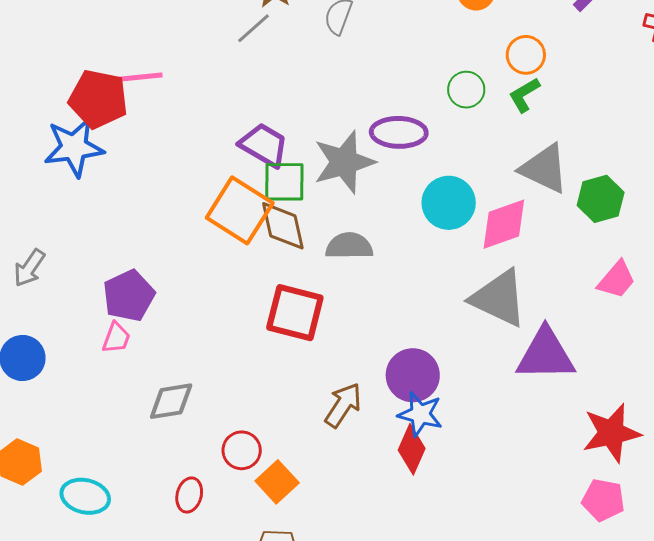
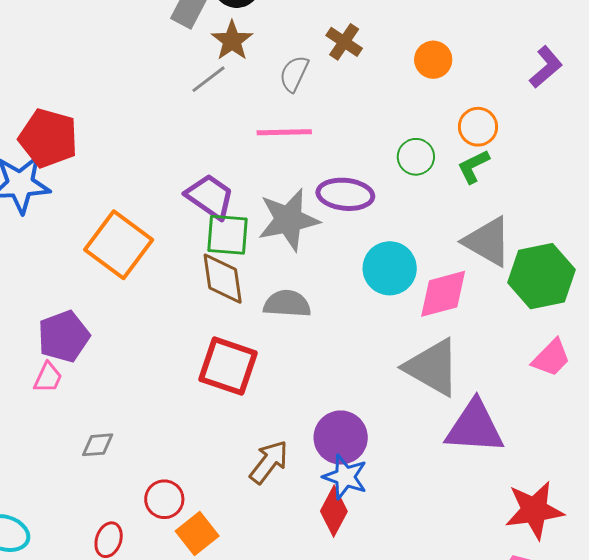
pink line: (135, 78) -> (284, 132), moved
green hexagon: (601, 199) -> (541, 276), size x1.4
orange square: (240, 210) -> (119, 245), moved
gray diamond: (171, 401) -> (98, 445), size x0.7

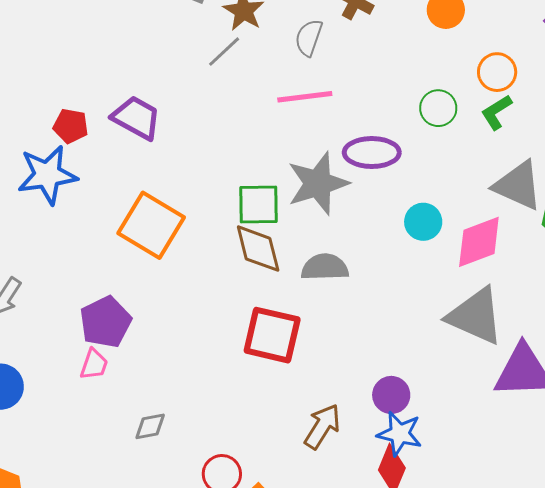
red pentagon: (48, 138) -> (71, 126), size x0.6
purple trapezoid: (210, 197) -> (136, 118), moved
cyan circle: (390, 268) -> (423, 222), size x0.7
purple circle: (341, 438) -> (391, 395), size x0.7

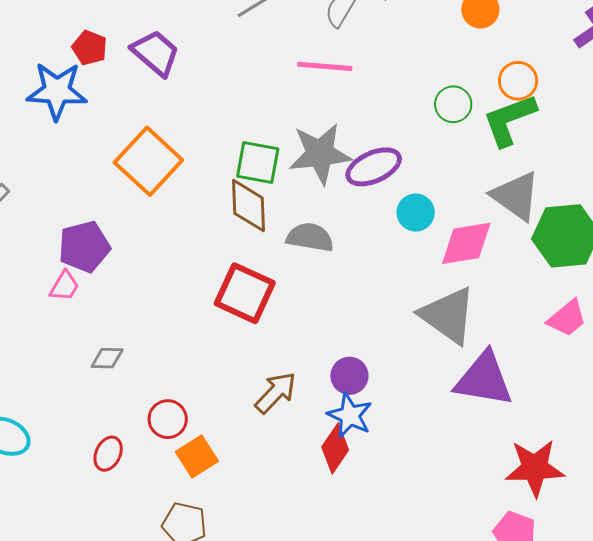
green L-shape: (496, 112) -> (509, 120), size x1.6
purple ellipse: (372, 153) -> (374, 167), moved, turned -36

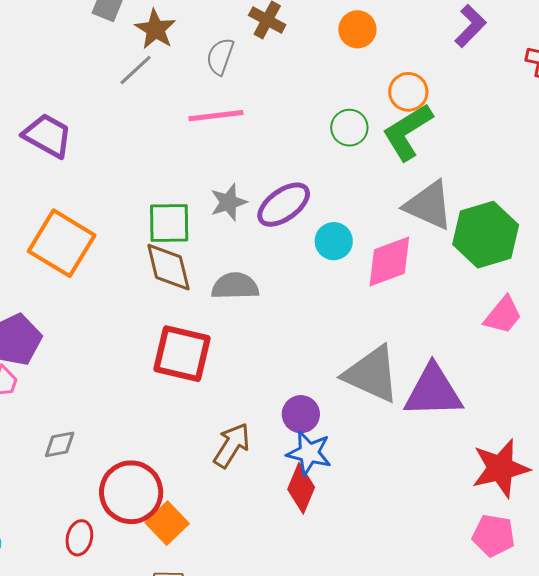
gray star: (320, 154) -> (229, 202), size x0.6
gray triangle: (448, 315) -> (372, 374), moved
red circle: (168, 419) -> (131, 492), size x1.6

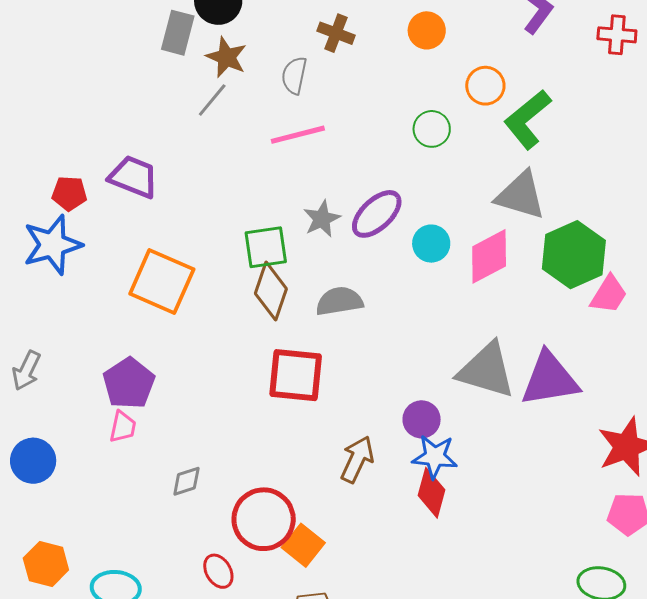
green L-shape: (408, 132) -> (527, 119), moved
green hexagon: (486, 235) -> (574, 255), moved
brown diamond: (168, 267) -> (271, 291), turned 40
red ellipse: (79, 538) -> (218, 571), turned -36

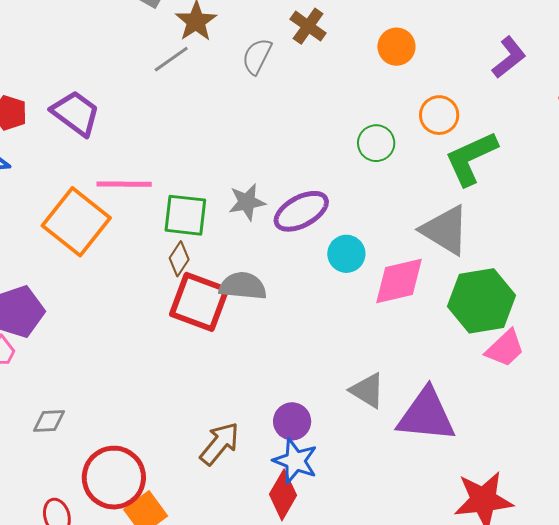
pink line: (298, 135) -> (124, 184), moved
brown diamond: (271, 291) -> (179, 259), size x0.6
gray triangle: (486, 370) -> (367, 390), size x0.6
red square: (296, 375) -> (199, 302), moved

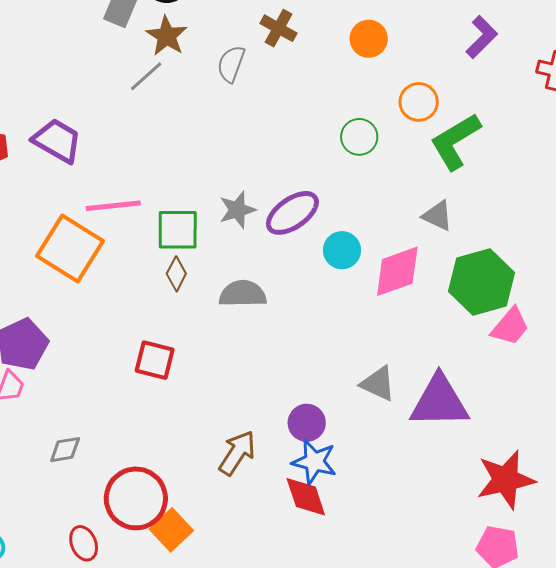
gray triangle: (445, 230) -> (437, 216), size x0.6
red square: (199, 302) -> (155, 360), moved, size x0.7
red diamond: (283, 495) -> (306, 497), turned -42

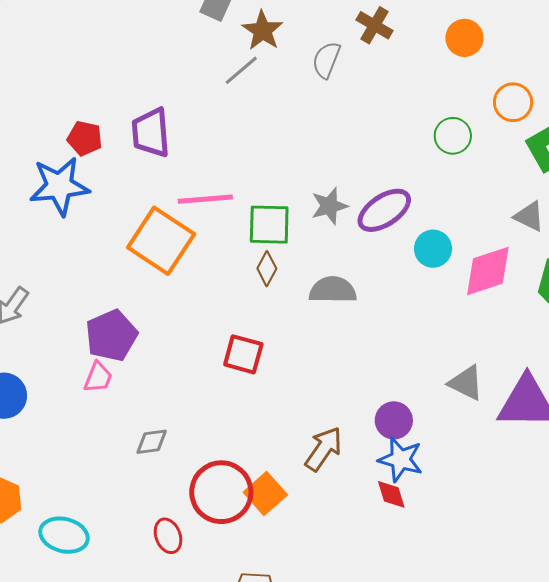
purple trapezoid: (57, 141) -> (151, 133), turned -126
red diamond: (306, 497) -> (391, 494), size x0.7
orange square: (171, 530) -> (265, 494), moved

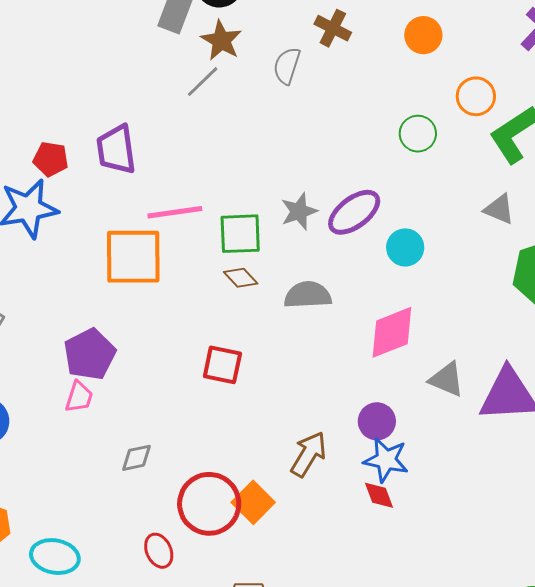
orange square: (161, 241) -> (133, 257), turned -30
brown diamond: (267, 269) -> (241, 278), turned -68
pink diamond: (488, 271) -> (392, 332), moved

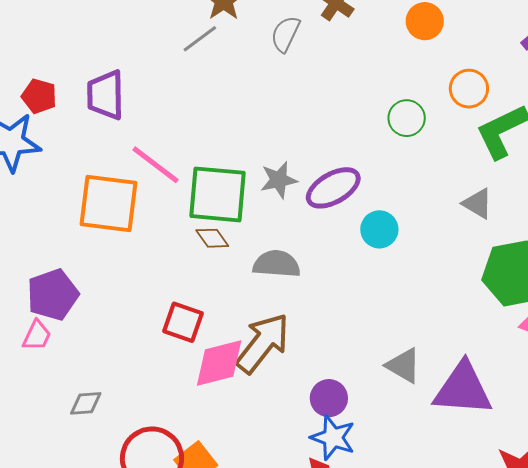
pink line: (175, 212) -> (155, 165), turned 38
green square: (240, 234) -> (217, 194), size x1.4
pink diamond: (392, 332) -> (219, 363), moved
brown arrow: (309, 454) -> (263, 343), moved, size x1.4

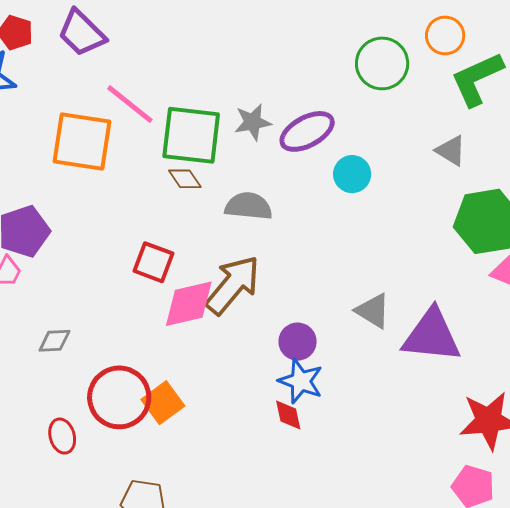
purple trapezoid: (105, 95) -> (82, 33), turned -46
green circle: (407, 118) -> (382, 63), size x1.4

